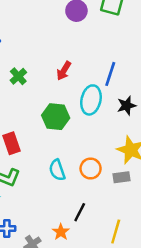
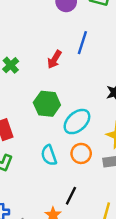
blue line: (110, 74) -> (82, 43), moved
cyan ellipse: (91, 100) -> (77, 122), moved, turned 36

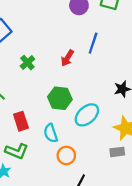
orange circle: (81, 153) -> (66, 155), moved
cyan semicircle: (49, 155) -> (51, 133), moved

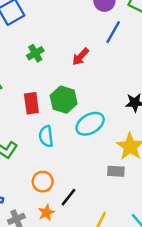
blue line: (93, 43) -> (113, 32), moved
red rectangle: (21, 121) -> (31, 103), moved
orange circle: (66, 155) -> (43, 182), moved

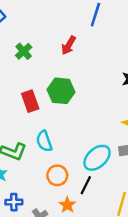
cyan ellipse: (90, 124) -> (97, 158), moved
cyan semicircle: (46, 136) -> (44, 141), moved

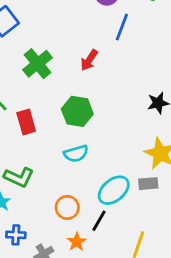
green cross: (24, 51) -> (38, 64), size x1.5
red rectangle: (30, 101) -> (26, 122), moved
cyan semicircle: (44, 141) -> (76, 154), moved, turned -90

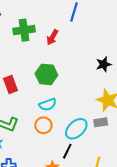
green cross: (38, 64) -> (24, 30), moved, turned 35
orange circle: (67, 207) -> (43, 125), moved

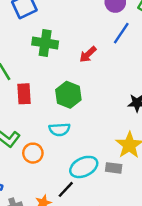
green cross: (24, 30) -> (45, 43), moved
orange circle: (43, 125) -> (33, 153), moved

